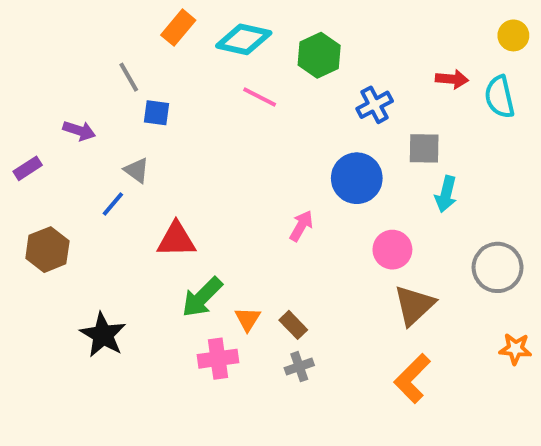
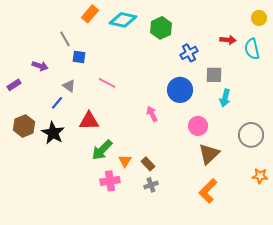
pink line: (260, 97) -> (107, 83), moved
pink arrow: (301, 226) -> (152, 114), turned -56
black star: (103, 335) -> (53, 133), moved

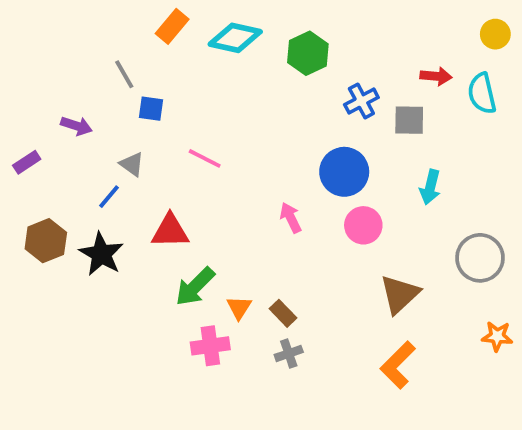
gray square: (214, 75) -> (409, 120), moved
pink circle: (198, 126) -> (363, 225), moved

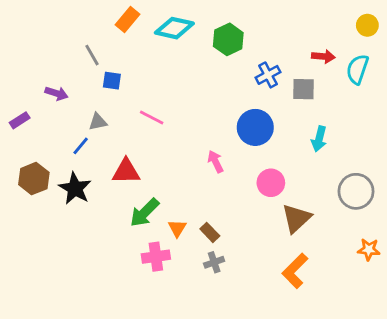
cyan semicircle: (482, 93) -> (357, 69), turned 32
gray triangle: (132, 164) -> (98, 122), turned -48
pink circle: (363, 225) -> (271, 183), moved

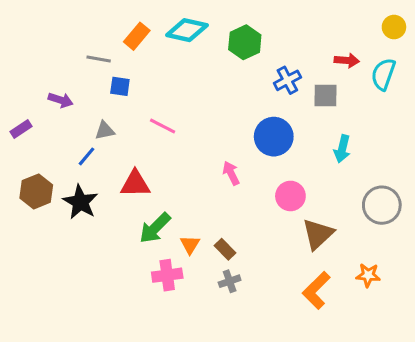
orange rectangle: (128, 20) -> (137, 36), moved
gray line: (92, 55) -> (99, 59), turned -50
orange star: (369, 249) -> (368, 275), moved

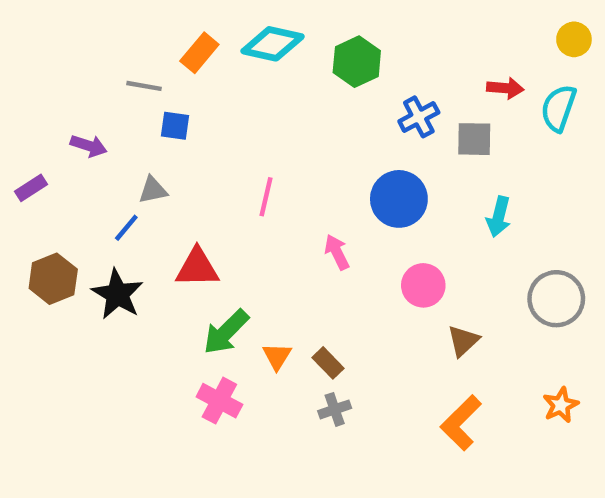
pink line: (163, 126) -> (266, 197), moved, turned 76
brown triangle: (318, 234) -> (463, 341), size x0.7
pink cross: (167, 275) -> (219, 401), moved, turned 36
orange star: (368, 275) -> (561, 405), moved, turned -30

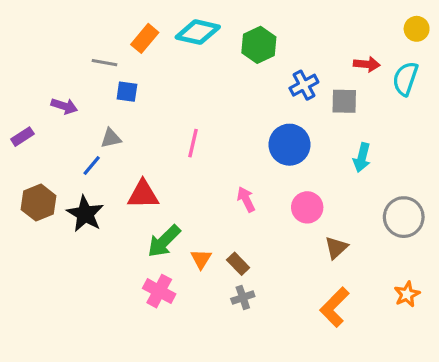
pink arrow: (337, 252) -> (246, 199), moved

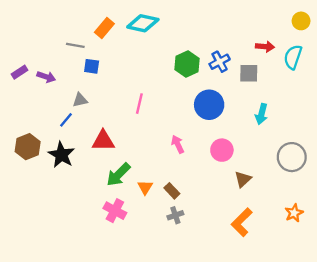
green hexagon: (259, 45) -> (187, 64), moved
purple rectangle: (22, 137) -> (19, 72), moved

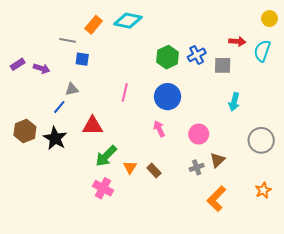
blue circle: (209, 105) -> (167, 97), moved
gray cross: (175, 215) -> (197, 167), moved

